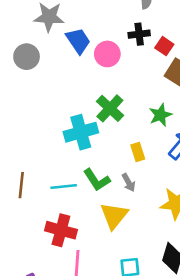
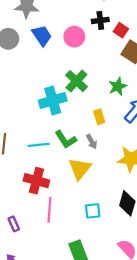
blue trapezoid: (78, 41) -> (42, 36), moved

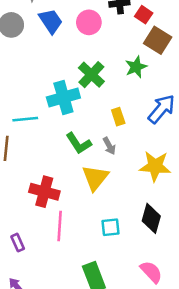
green star: (118, 86) -> (136, 67), moved
cyan line: (39, 145) -> (25, 119), moved

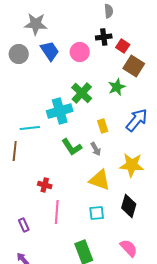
yellow triangle: (95, 178) -> (100, 180), moved, turned -50
red cross: (44, 192) -> (45, 185), size x0.6

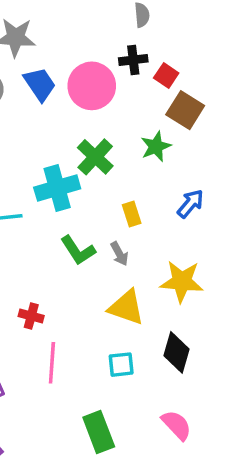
pink circle: (80, 52) -> (92, 86), size x1.4
blue arrow: (137, 120) -> (190, 204), size x0.7

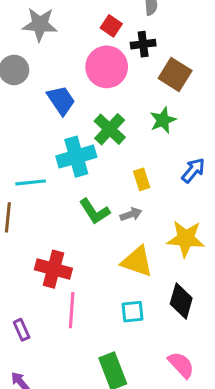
red square: (166, 76) -> (111, 26), moved
blue trapezoid: (40, 84) -> (61, 100), moved
brown square: (185, 110) -> (175, 75), moved
gray arrow: (119, 254) -> (131, 214), turned -80
red cross: (31, 316) -> (53, 269), size x1.6

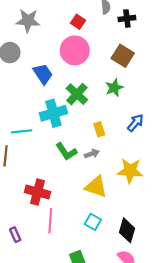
black cross: (143, 44) -> (127, 18), moved
black diamond: (181, 301) -> (127, 230), moved
cyan square: (133, 312) -> (93, 222), turned 35

